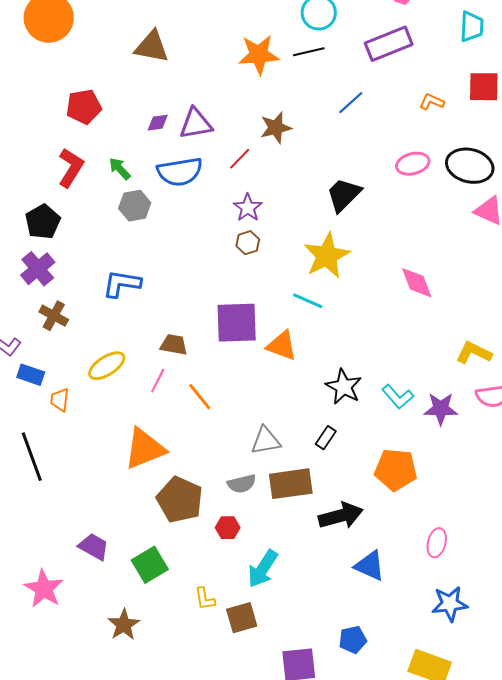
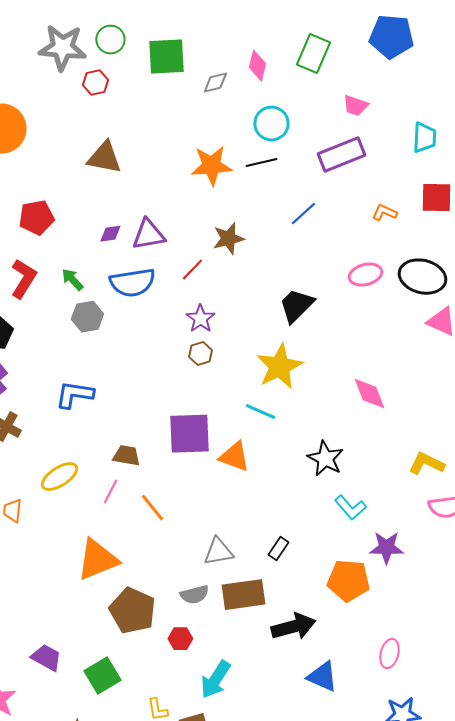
black star: (344, 387) -> (325, 459), moved
purple star: (441, 409) -> (386, 548), moved

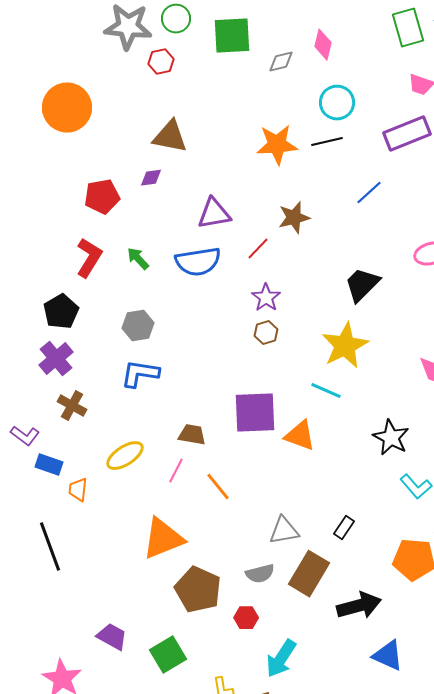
green rectangle: (313, 54) -> (408, 28), moved, turned -39
purple diamond: (110, 234) -> (151, 178), moved
gray hexagon: (87, 317) -> (138, 326), moved
brown rectangle: (243, 595) -> (309, 574), turned -51

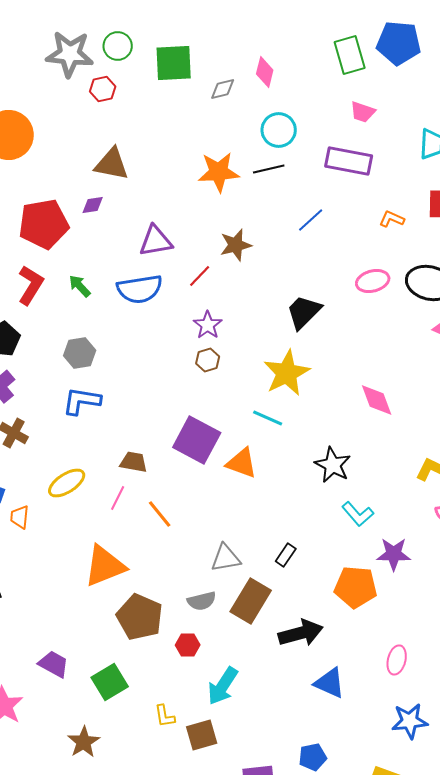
purple rectangle: (407, 134) -> (349, 161), turned 33
red pentagon: (102, 197) -> (44, 224), size x1.4
purple square: (255, 413) -> (197, 440), turned 30

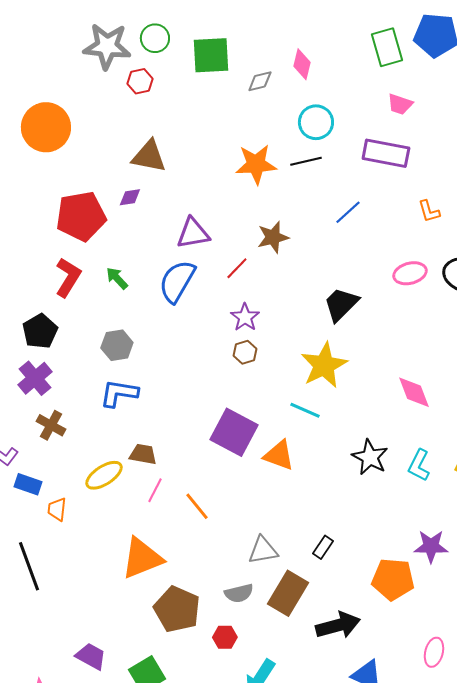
orange L-shape: (392, 219) -> (429, 211), turned -130
blue semicircle: (140, 289) -> (177, 281), turned 129
brown trapezoid: (134, 462) -> (143, 454), moved
cyan L-shape: (358, 514) -> (419, 465), moved, turned 68

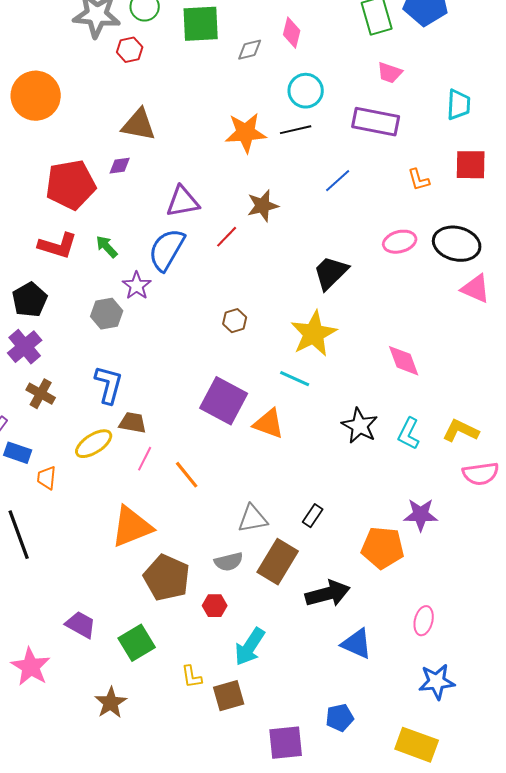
red L-shape: (68, 277) -> (58, 246), turned 75
purple star: (245, 317) -> (137, 286), moved
blue L-shape: (119, 393) -> (109, 385), moved, turned 96

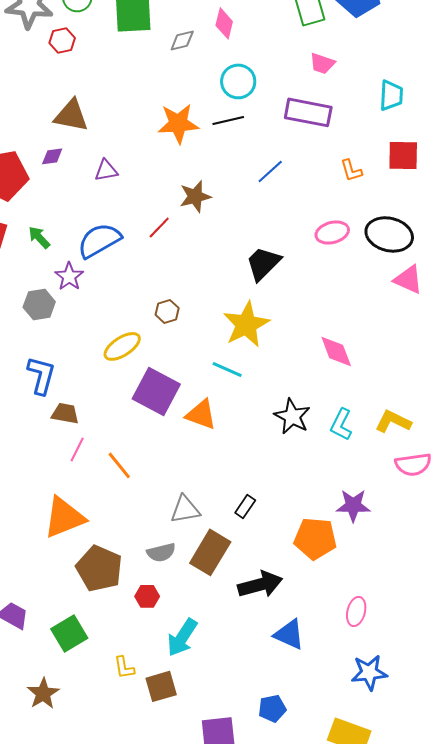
purple triangle: (183, 202) -> (106, 170), moved, size x0.7
blue semicircle: (167, 250) -> (99, 240), turned 30
yellow ellipse: (94, 444) -> (122, 346), moved

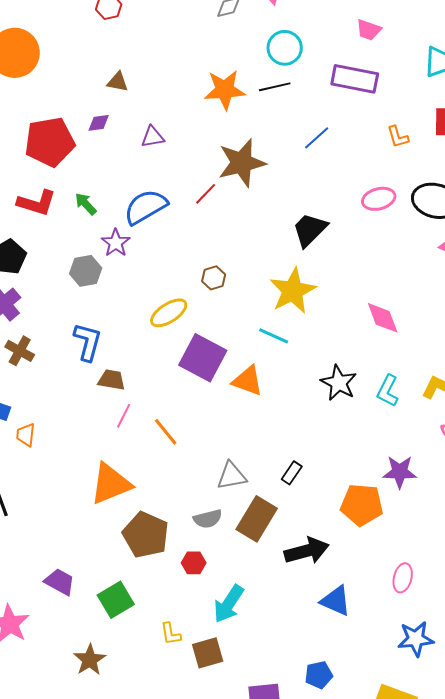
brown triangle: (71, 115) -> (118, 82), size x0.6
brown star: (195, 196) -> (242, 163), size x1.5

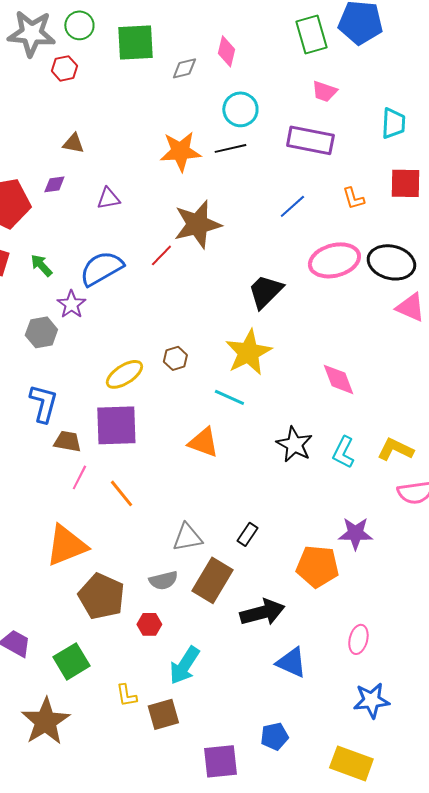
blue line: (317, 138) -> (292, 206), moved
pink ellipse: (379, 199) -> (334, 260), size x1.5
brown hexagon: (214, 278) -> (175, 358), moved
purple square: (203, 358) -> (116, 425), moved, turned -30
brown star: (90, 660) -> (45, 721), size x1.5

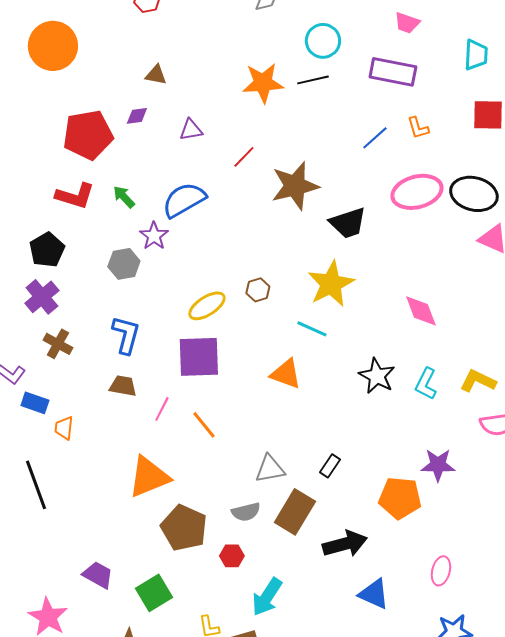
orange L-shape: (353, 198) -> (418, 128), moved
brown star: (197, 224) -> (295, 186), moved
red line: (161, 255) -> (244, 157), moved
black trapezoid: (265, 291) -> (348, 223), turned -153
brown trapezoid: (67, 441) -> (123, 386), moved

